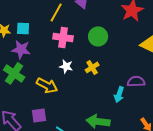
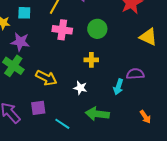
cyan square: (23, 28) -> (24, 13), moved
white star: (66, 66) -> (80, 88), moved
yellow cross: (92, 67) -> (91, 60), turned 32

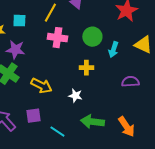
cyan arrow: (118, 87) -> (113, 50), moved
orange arrow: (145, 117) -> (126, 127), moved, size x1.5

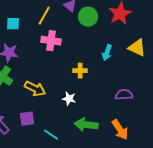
green circle: (92, 37) -> (88, 17), moved
purple semicircle: (130, 82) -> (124, 95), moved

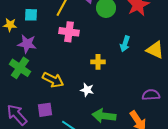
yellow triangle: (137, 48) -> (155, 50), moved
purple semicircle: (124, 95) -> (151, 95), moved

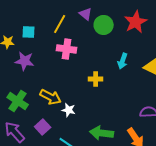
green cross: (20, 68) -> (18, 101), moved
white star: (87, 90) -> (69, 110), moved
purple square: (45, 110) -> (43, 127), turned -35

